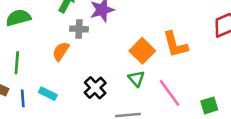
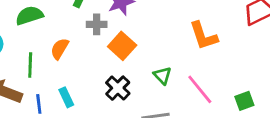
orange semicircle: (61, 51) -> (60, 49), moved
orange square: (142, 51) -> (122, 46), moved
cyan rectangle: (48, 94) -> (66, 97), turned 42

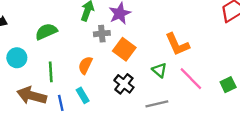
orange L-shape: (203, 36) -> (177, 44), moved
orange semicircle: (60, 49) -> (85, 65), moved

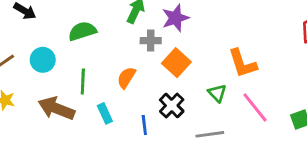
cyan rectangle: (83, 95) -> (105, 113), moved
blue line: (61, 103) -> (144, 125), moved

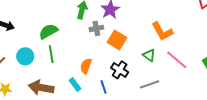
orange semicircle: (126, 78) -> (86, 66), moved
green line: (83, 82) -> (51, 54), moved

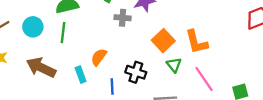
orange square: (117, 40) -> (163, 41), moved
black cross: (120, 70) -> (136, 72), turned -30

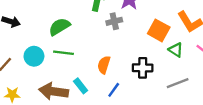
green line: (63, 33) -> (64, 53), turned -72
cyan rectangle: (81, 75) -> (81, 86), moved
blue line: (112, 87) -> (114, 90), moved, turned 56

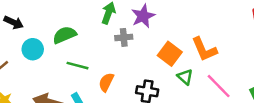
green line: (64, 53) -> (77, 66), moved
cyan circle: (34, 56) -> (33, 49), moved

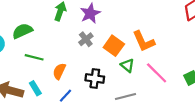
gray cross: (124, 37) -> (86, 39), moved, turned -32

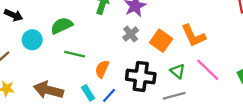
green triangle: (127, 65) -> (178, 71), moved
black cross: (95, 78) -> (141, 76), size x1.4
cyan rectangle: (35, 88) -> (88, 93), moved

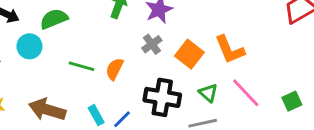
green semicircle: (62, 26) -> (54, 19), moved
orange semicircle: (102, 69) -> (115, 69), moved

